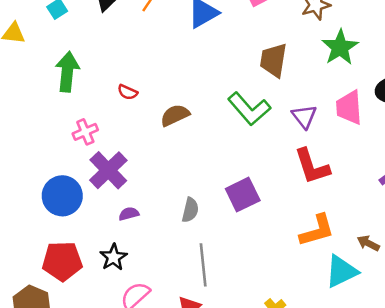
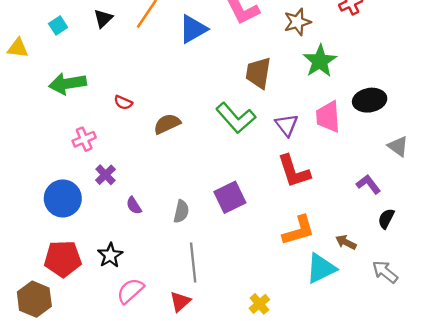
green arrow: (67, 72) -> (68, 84), turned -105
purple cross: (108, 170) -> (105, 175), size x0.6
purple semicircle: (129, 214) -> (134, 206), moved, turned -108

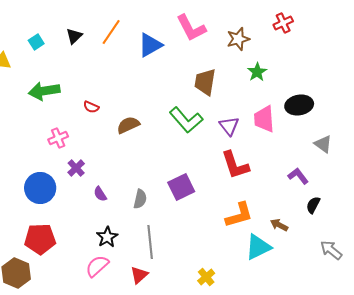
green star: (320, 61) -> (257, 72), size x0.7
black star: (110, 255) -> (107, 237), moved
gray arrow: (385, 272) -> (331, 250), moved

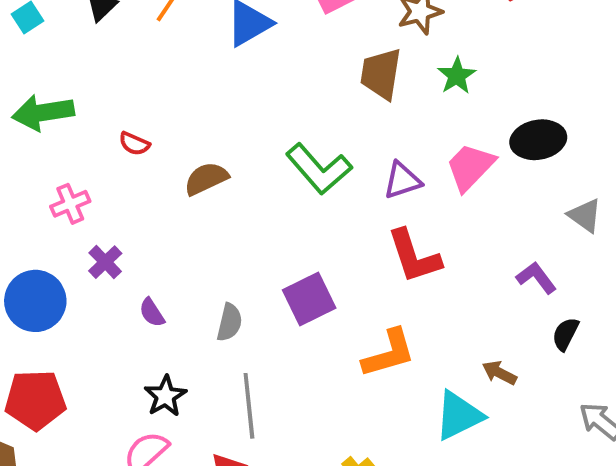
brown trapezoid: (205, 82) -> (381, 74), moved
pink trapezoid: (264, 119) -> (470, 167), turned 48
purple triangle: (229, 126) -> (402, 181), turned 50
orange L-shape: (239, 215) -> (389, 353), moved

